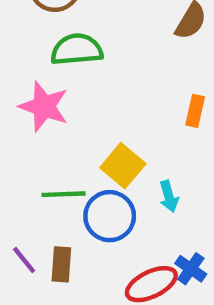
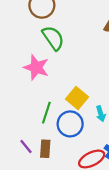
green semicircle: (77, 49) -> (53, 38), turned 60
green line: (64, 194) -> (46, 113), turned -70

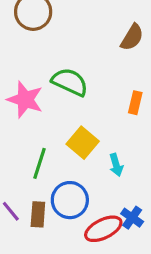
green semicircle: (53, 38) -> (70, 82), moved, turned -30
blue circle: (70, 124) -> (70, 200), moved

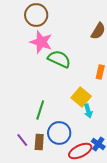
pink star: (25, 100) -> (41, 42), moved
yellow square: (83, 143) -> (81, 97), moved

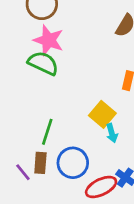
green semicircle: (59, 59) -> (43, 63), moved
brown rectangle: (39, 142) -> (40, 163), moved

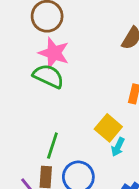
cyan arrow: (112, 133) -> (118, 147), turned 42

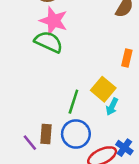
green line: (52, 146) -> (73, 102), moved

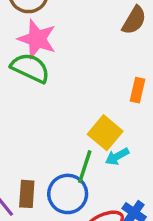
green line: (73, 102) -> (85, 167), moved
cyan arrow: (112, 107) -> (117, 157), turned 35

